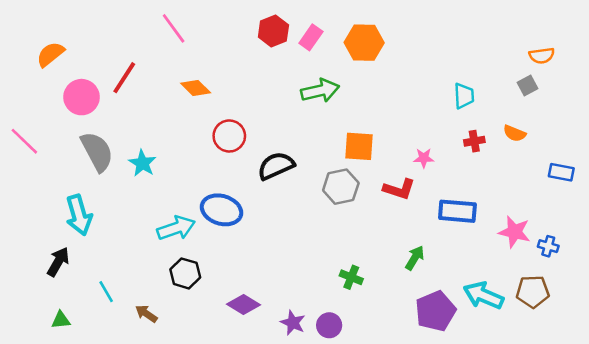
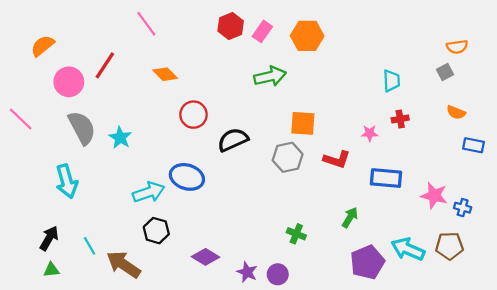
orange semicircle: (515, 133) -> (456, 112), moved
pink star: (424, 158) -> (370, 133), moved
black arrow: (58, 262) -> (49, 238), moved
brown arrow: (146, 314) -> (123, 264), size x1.8

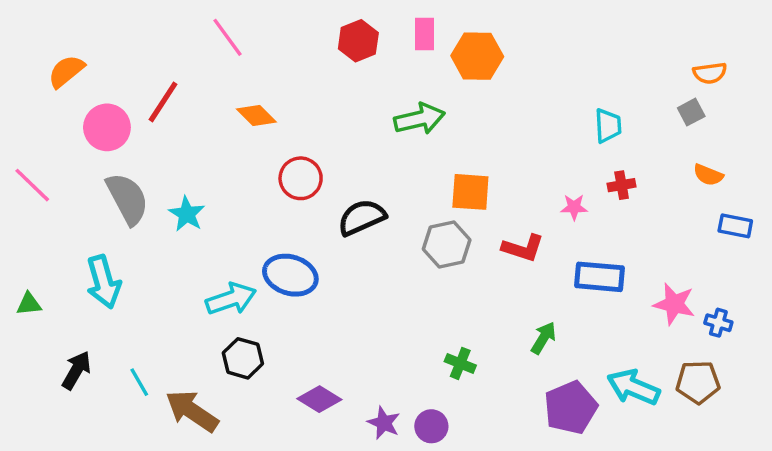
pink rectangle: (262, 31) -> (425, 34), moved, turned -35
green triangle: (51, 270) -> (29, 304), moved

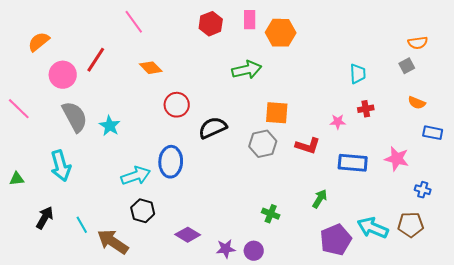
blue ellipse: (290, 275) -> (171, 162), turned 76
pink star: (674, 304) -> (397, 159), moved
purple star: (384, 423) -> (226, 249), turned -30

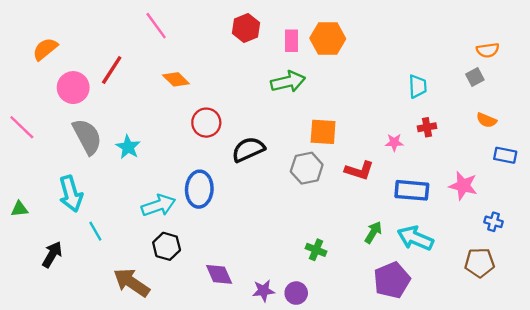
pink rectangle: (250, 20) -> (292, 41), moved
cyan line: (82, 225) -> (95, 231), moved
cyan arrow: (373, 228) -> (415, 238), moved
purple diamond: (188, 235) -> (219, 274), turned 35

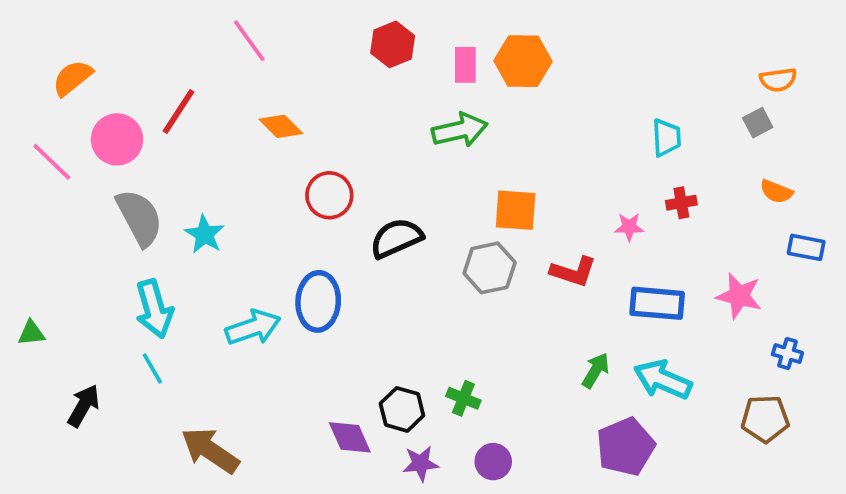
pink line: (22, 127) -> (52, 162), moved
cyan arrow: (71, 194) -> (154, 309), moved
black hexagon: (167, 246) -> (402, 409), moved
green cross: (316, 250) -> (463, 398), moved
purple circle: (296, 293) -> (493, 462), moved

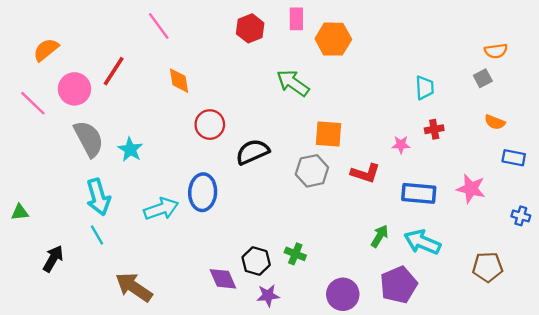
pink rectangle: (465, 65) -> (296, 19), moved
orange diamond: (281, 126) -> (179, 81), turned 36
green arrow: (460, 130) -> (293, 83), turned -132
blue cross: (787, 354) -> (521, 216), moved
purple circle: (493, 462) -> (343, 294), moved, size x1.4

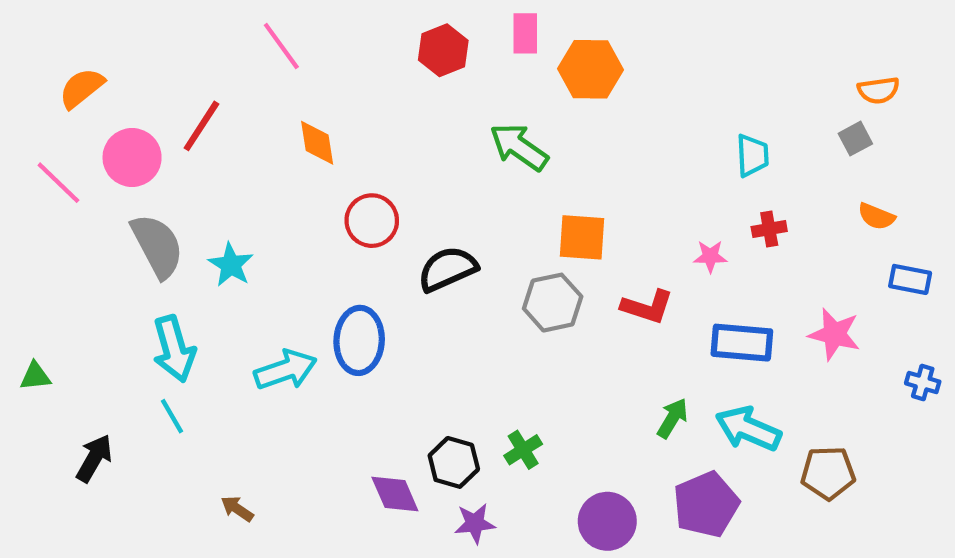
green cross: (295, 254) -> (523, 450), turned 36
brown pentagon: (488, 267) -> (828, 473), moved
brown arrow: (134, 287) -> (237, 509), size x0.5

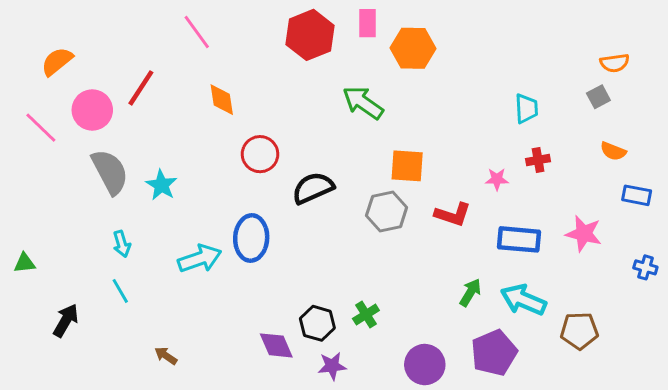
red hexagon: (443, 50) -> (310, 35), size x1.4
cyan arrow: (174, 349) -> (122, 244), size x0.6

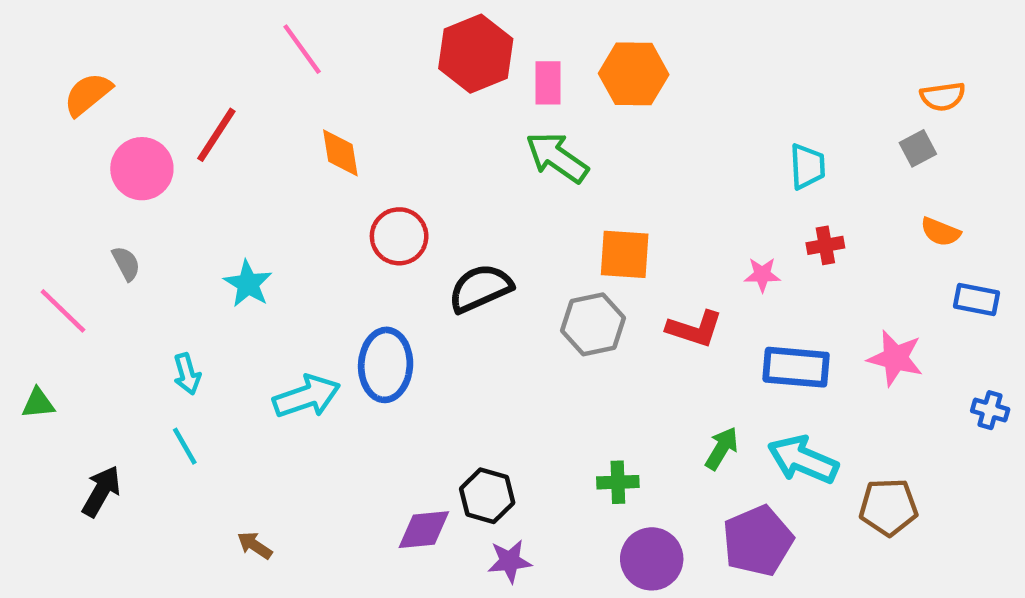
pink rectangle: (367, 23) -> (548, 83), moved
pink line: (41, 128) -> (63, 311), moved
gray semicircle: (110, 172) -> (126, 263), moved, size x0.5
green cross: (366, 314) -> (618, 482), moved, turned 30
purple diamond: (276, 345) -> (424, 530), turned -72

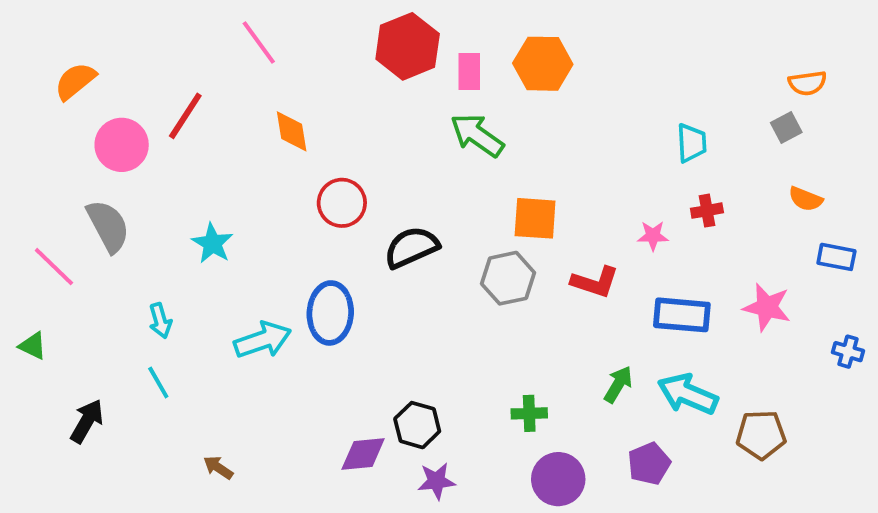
gray semicircle: (126, 263) -> (108, 226), size x1.8
green triangle: (38, 403) -> (33, 346), turned 32
purple pentagon: (758, 541) -> (649, 464), size x0.7

